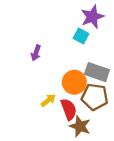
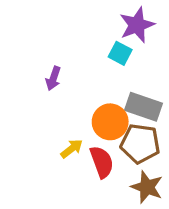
brown star: (80, 126) -> (147, 187), moved

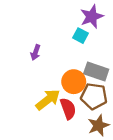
yellow arrow: (72, 149) -> (48, 100), size x1.6
brown star: (147, 187) -> (98, 125), turned 30

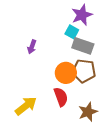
gray rectangle: (96, 72) -> (83, 46), moved
brown pentagon: (94, 96) -> (84, 71), moved
yellow arrow: (48, 100) -> (26, 106), moved

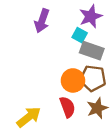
purple arrow: (32, 47) -> (42, 21), moved, size x1.5
brown star: (88, 112) -> (97, 108), moved

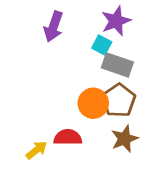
brown pentagon: (93, 78) -> (119, 100), turned 30
red semicircle: (67, 107) -> (68, 137), moved, turned -70
yellow arrow: (29, 117) -> (36, 150), size x0.7

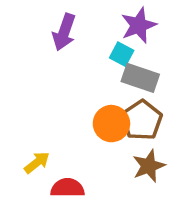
red semicircle: (68, 137) -> (67, 188), moved
yellow arrow: (36, 150) -> (37, 163), moved

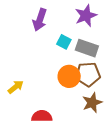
cyan square: (122, 54) -> (64, 42), moved
brown pentagon: (142, 120) -> (88, 74), turned 30
yellow arrow: (37, 163) -> (16, 87), moved

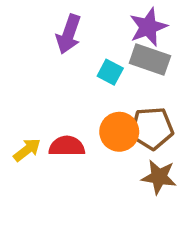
gray rectangle: (87, 48) -> (150, 59), moved
brown star: (92, 103) -> (159, 177), turned 30
red semicircle: (42, 116) -> (67, 146), moved

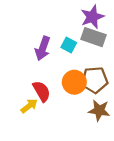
purple arrow: (69, 34) -> (43, 48), moved
red semicircle: (67, 146) -> (42, 91), turned 60
yellow arrow: (27, 150) -> (29, 106), moved

